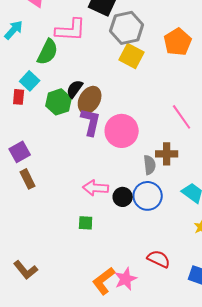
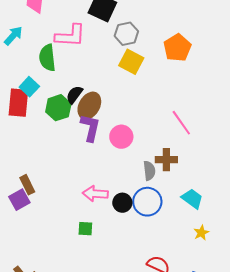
gray hexagon: (127, 28) -> (126, 34), size x0.7
green semicircle: (48, 52) -> (47, 58), turned 148
red rectangle: (19, 97) -> (18, 103), size x1.8
pink circle: (122, 131) -> (121, 137), size x0.7
purple square: (20, 152) -> (19, 200), moved

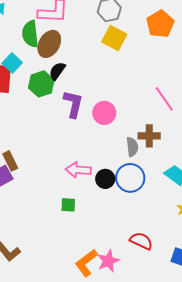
brown ellipse: (89, 106) -> (49, 44), moved

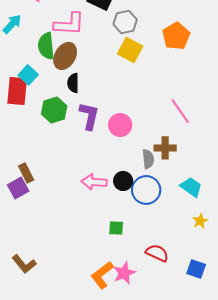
black semicircle: (57, 71) -> (73, 83), turned -36
green hexagon: (41, 84) -> (54, 110), moved
black circle: (105, 179) -> (123, 181), moved
green square: (68, 205) -> (116, 228), moved

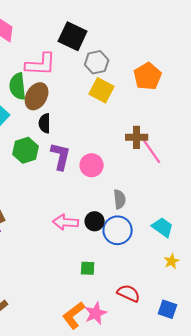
brown cross: (165, 148) -> (137, 137), moved

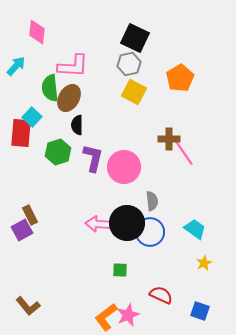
black square: (73, 36) -> (135, 38), moved
pink circle: (92, 165) -> (124, 167), size x1.4
black circle: (95, 221) -> (127, 223), size x1.8

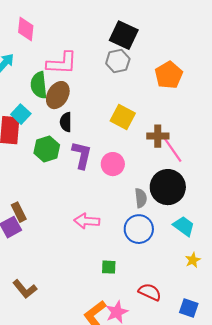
yellow square: (134, 92) -> (123, 117), moved
pink circle: (124, 167) -> (113, 164), size x0.7
black circle: (127, 223) -> (168, 187), moved
brown L-shape: (28, 306) -> (25, 289), moved

